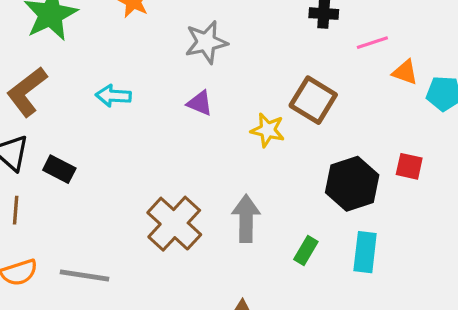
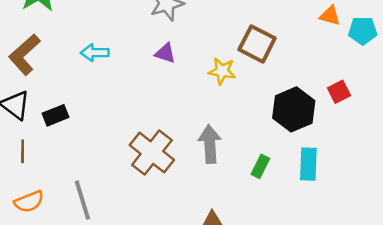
red square: (409, 166) -> (339, 92), turned -35
black rectangle: (59, 169) -> (55, 115), turned -45
gray line: (84, 275) -> (82, 200), turned 69

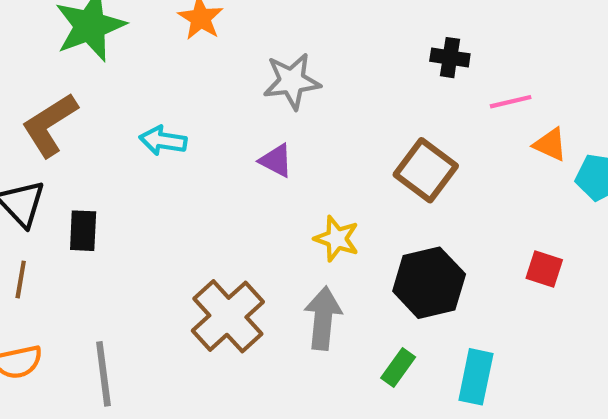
yellow star: (222, 71) -> (337, 239), moved
red square: (339, 92) -> (544, 269), turned 35
black hexagon: (294, 109) -> (429, 283), moved
black rectangle: (55, 115) -> (83, 231), turned -75

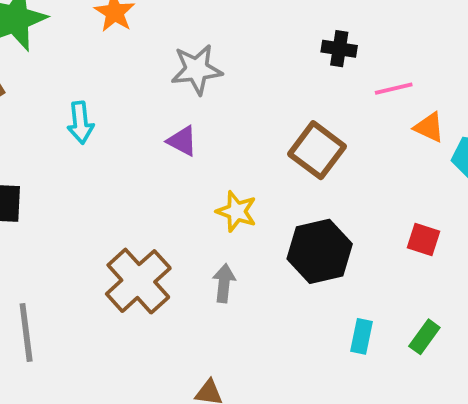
cyan arrow: (163, 141) -> (80, 123), turned -105
gray arrow: (323, 318) -> (224, 283), size x0.7
green rectangle: (398, 368) -> (424, 337), moved
cyan rectangle: (476, 377) -> (362, 336), size x0.7

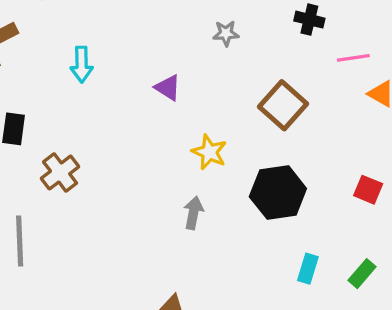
gray star: (197, 69) -> (226, 33), moved, size x0.6
brown cross: (138, 281) -> (60, 172), moved, size x0.7

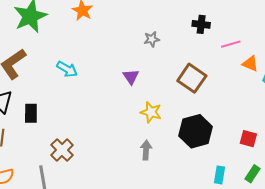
cyan arrow: (82, 64) -> (67, 69), turned -50
purple triangle: (168, 88) -> (131, 77), moved, turned 30
brown cross: (60, 172) -> (62, 150), moved
red square: (368, 190) -> (248, 139), moved

